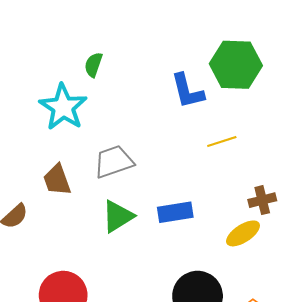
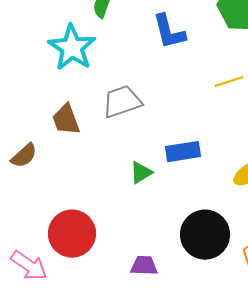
blue L-shape: (187, 91) -> (169, 32), moved
green triangle: (118, 216) -> (141, 173), moved, size x0.7

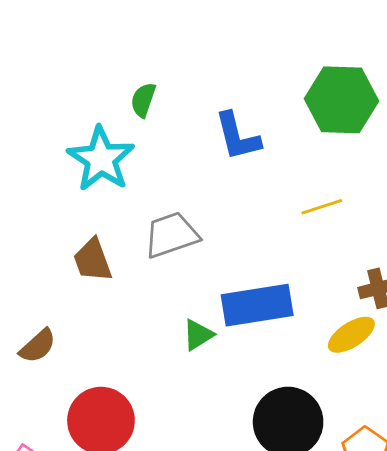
blue rectangle: (183, 152) -> (257, 305), size x1.4
brown semicircle: (24, 156) -> (38, 346), moved

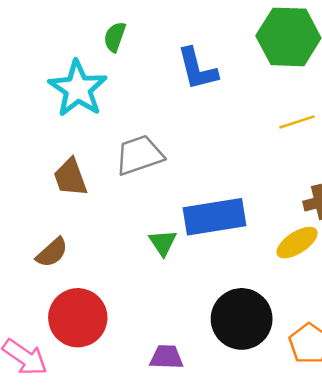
yellow line: (322, 207) -> (297, 122), moved
green triangle: (198, 335) -> (163, 243), turned -32
brown semicircle: (38, 346) -> (52, 252), moved

